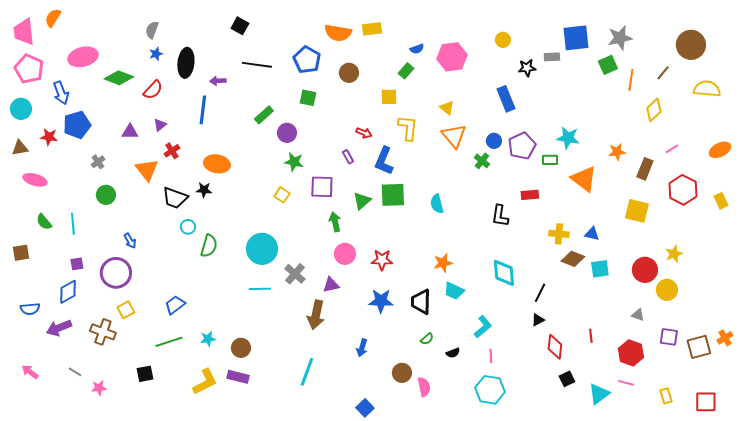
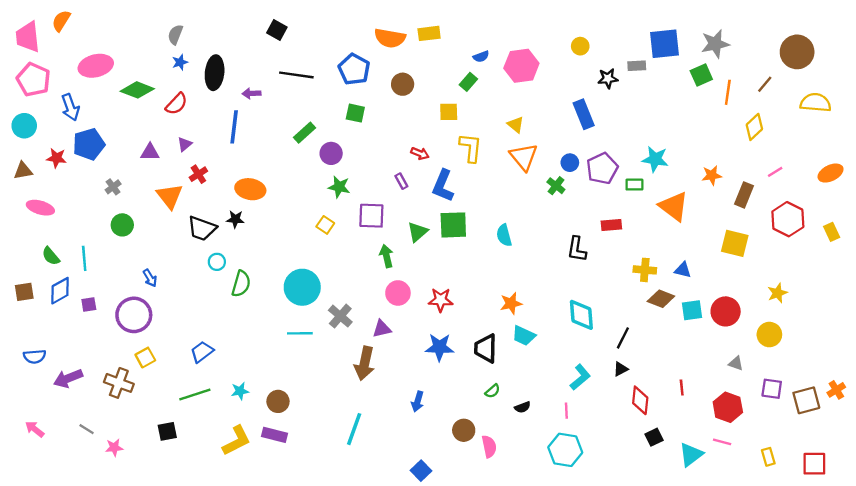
red circle: (645, 270) -> (726, 311), moved
blue diamond: (68, 292) -> (60, 291), moved
cyan L-shape: (483, 327) -> (580, 377), moved

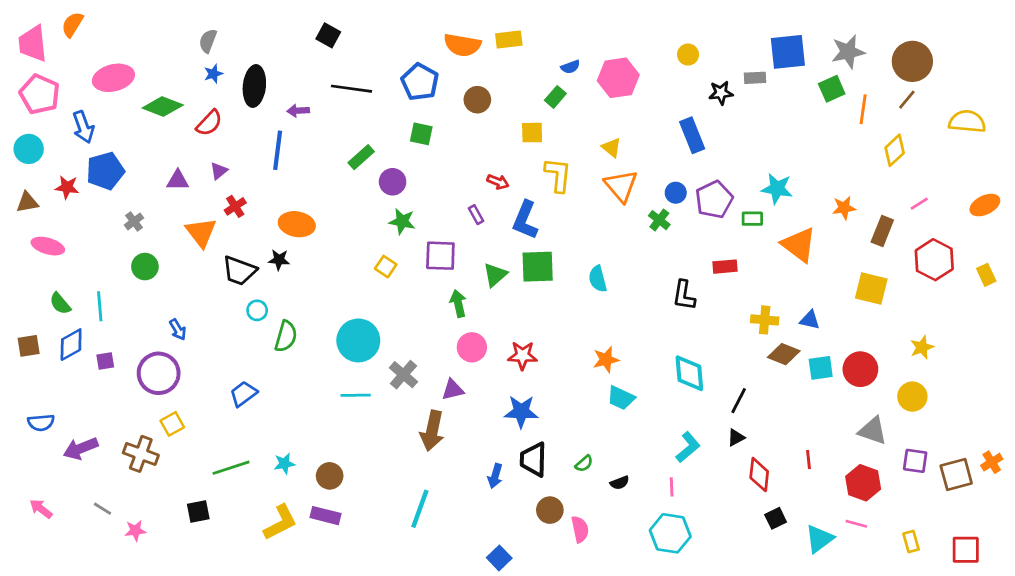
brown circle: (797, 52) -> (912, 61), moved
black trapezoid: (486, 348) -> (533, 459), moved
blue trapezoid: (202, 352) -> (243, 394), moved
gray triangle: (736, 363) -> (873, 431), size x1.6

